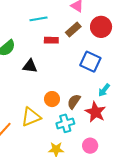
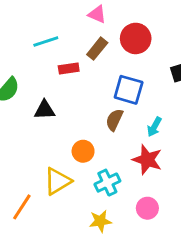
brown semicircle: (74, 102) -> (114, 120), moved

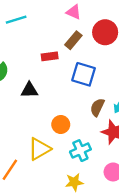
cyan line: (46, 41) -> (16, 20), moved
blue square: (129, 90) -> (84, 74), moved
brown semicircle: (114, 120) -> (97, 107), moved

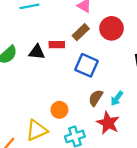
black triangle: (29, 90) -> (37, 52), moved

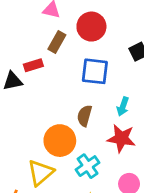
blue square: (87, 65) -> (95, 71), moved
brown semicircle: (96, 98) -> (85, 116), moved
orange circle: (59, 110) -> (60, 141), size x1.5

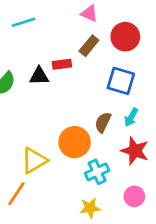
cyan arrow: (123, 106) -> (131, 117), moved
yellow triangle: (41, 173) -> (34, 160), moved

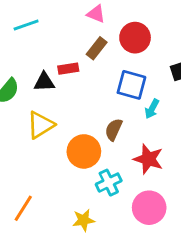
cyan arrow: (131, 117) -> (152, 109), moved
yellow triangle: (34, 160) -> (41, 125), moved
pink circle: (134, 196) -> (149, 208), size x1.5
yellow star: (90, 208) -> (84, 220), moved

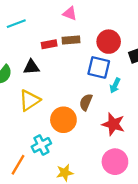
red circle: (135, 38) -> (109, 42), moved
brown rectangle: (97, 48) -> (71, 40), turned 49
red rectangle: (68, 69) -> (49, 44), moved
cyan cross: (109, 183) -> (41, 145), moved

